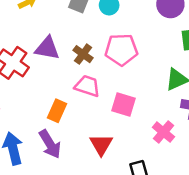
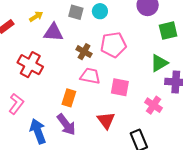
purple triangle: (47, 48) -> (53, 32), moved

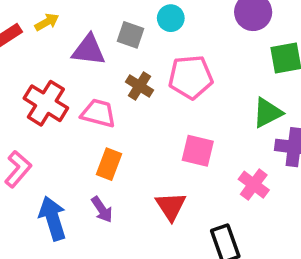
gray square: (76, 12) -> (131, 35), moved
yellow arrow: (36, 16) -> (47, 22), moved
pink trapezoid: (90, 76) -> (98, 113), moved
purple arrow: (66, 125) -> (102, 210), size x0.7

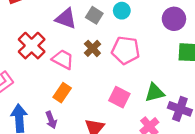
green triangle: (267, 113) -> (155, 93), moved

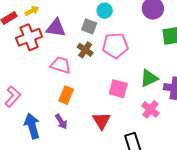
gray square: (94, 15) -> (89, 26), moved
red cross: (32, 46) -> (29, 37), moved, turned 35

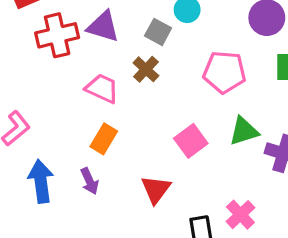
pink pentagon: (115, 45) -> (224, 72), moved
pink square: (118, 89) -> (191, 141), turned 30
pink cross: (150, 109) -> (240, 215), moved

